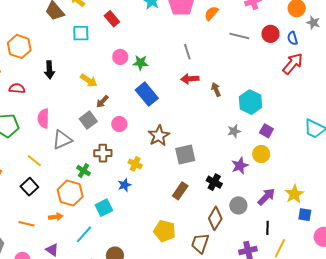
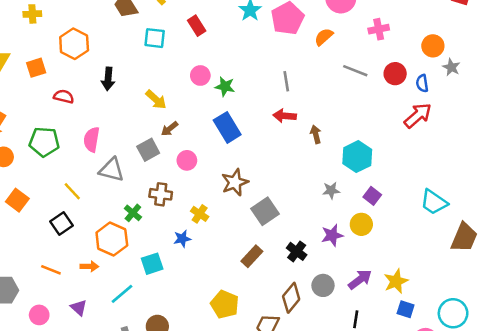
gray triangle: (62, 140) -> (111, 170), turned 30
gray square: (185, 155) -> (265, 211), turned -30

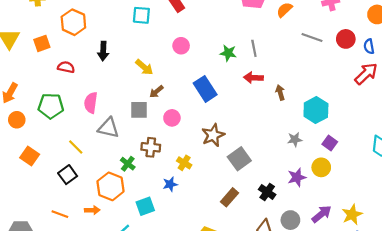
green star: (225, 86) -> (228, 53), moved
gray square: (148, 150) -> (139, 110), turned 30

